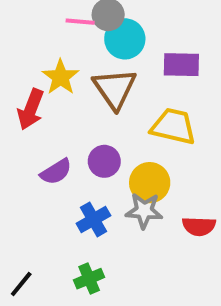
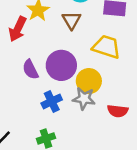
brown triangle: (115, 89) -> (71, 20), size x0.7
purple circle: (104, 161) -> (61, 65), size x1.5
purple semicircle: (56, 172) -> (30, 70), turned 90

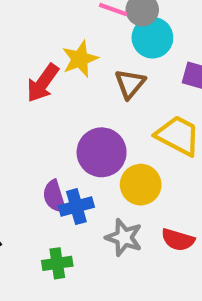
purple semicircle: (30, 70) -> (54, 196), moved
gray star: (84, 98) -> (124, 237), moved

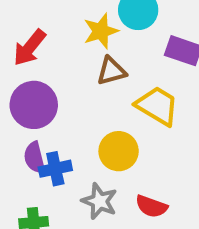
yellow star: (80, 59) -> (101, 31), moved
brown triangle: (130, 84) -> (111, 71), moved, turned 32
purple circle: (102, 152) -> (34, 105), moved

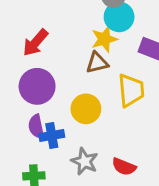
yellow star: (101, 31) -> (104, 39), moved
yellow trapezoid: (157, 106) -> (131, 90), turned 52
yellow circle: (119, 151) -> (86, 109), moved

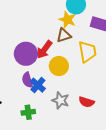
yellow star: (104, 39) -> (67, 20), turned -30
red arrow: (35, 43) -> (44, 50), moved
blue cross: (52, 135) -> (38, 85), turned -35

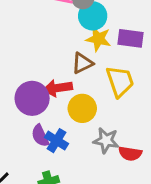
yellow star: (67, 20) -> (98, 39), moved
red arrow: (44, 50) -> (58, 88), turned 54
gray star: (61, 100) -> (106, 140), moved

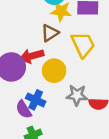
purple semicircle: (40, 136) -> (24, 109), moved

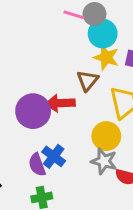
brown triangle: (50, 33) -> (88, 80), turned -30
yellow circle: (54, 71) -> (106, 136), moved

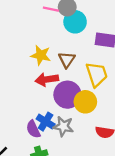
yellow star: (106, 57) -> (41, 55), moved
purple circle: (33, 111) -> (67, 95), moved
gray star: (104, 161) -> (63, 126), moved

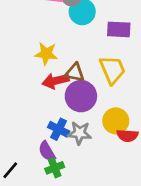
brown triangle: (67, 60) -> (75, 73), moved, turned -48
yellow circle: (85, 102) -> (116, 121), moved
purple semicircle: (33, 129) -> (47, 151), moved

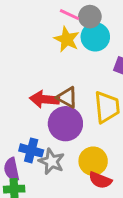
yellow star: (46, 54) -> (67, 39), moved
blue cross: (59, 129) -> (31, 150), turned -30

